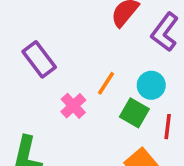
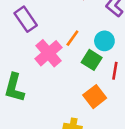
pink cross: (73, 106) -> (49, 53), size x1.5

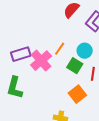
purple rectangle: (26, 19) -> (21, 54), moved, turned -72

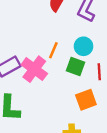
orange square: (77, 94) -> (86, 100), turned 30

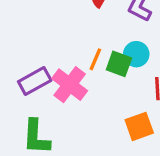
green square: (76, 67) -> (119, 64), moved

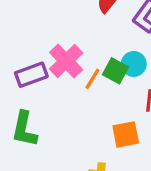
orange line: (95, 59) -> (92, 79), moved
pink cross: (70, 85) -> (66, 61), moved

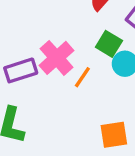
green square: (115, 71) -> (109, 44), moved

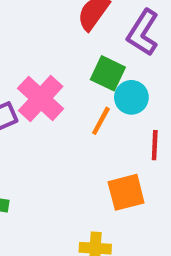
orange line: (82, 77) -> (101, 121), moved

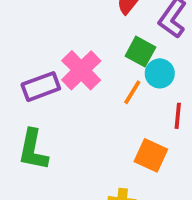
orange square: (126, 192) -> (151, 155), turned 36

